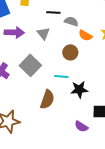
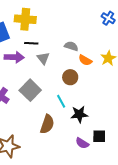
black line: (53, 12) -> (31, 43), moved
cyan line: (61, 76) -> (61, 101), turned 56
purple semicircle: (81, 126) -> (82, 143), moved

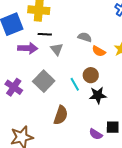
brown circle: (70, 77) -> (91, 75), moved
cyan line: (61, 101) -> (75, 84), moved
black star: (79, 114) -> (98, 95), moved

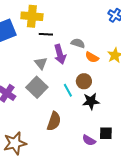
black line: (45, 34) -> (46, 34), moved
purple arrow: (28, 48) -> (60, 54), moved, turned 72
gray triangle: (57, 49) -> (41, 63), moved

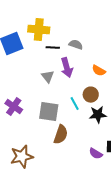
gray semicircle: (78, 43) -> (76, 45), moved
gray square: (37, 87) -> (49, 112), moved, turned -35

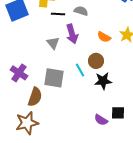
brown semicircle: (61, 135) -> (35, 97), moved

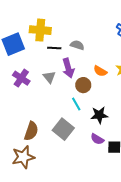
brown circle: (96, 61) -> (83, 85), moved
purple cross: (19, 73) -> (21, 78), moved
gray square: (54, 78) -> (63, 129), moved, turned 30
purple semicircle: (101, 120) -> (97, 139), moved

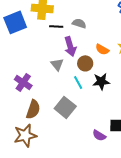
gray triangle: (49, 77) -> (57, 64), moved
purple cross: (21, 78) -> (23, 82), moved
black star: (99, 115) -> (101, 81), moved
purple semicircle: (97, 139) -> (99, 135), moved

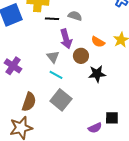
purple cross: (23, 82) -> (13, 66), moved
cyan line: (78, 82) -> (56, 75), moved, turned -32
purple semicircle: (99, 135) -> (95, 128), turned -56

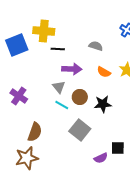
gray semicircle: (75, 16) -> (96, 46), moved
purple arrow: (66, 39) -> (72, 69), turned -72
brown circle: (81, 56) -> (80, 97), moved
gray square: (61, 100) -> (80, 130), moved

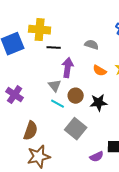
purple arrow: (72, 69) -> (68, 68), turned -84
brown star: (27, 158) -> (39, 157), moved

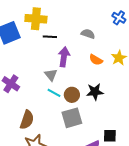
brown circle: (76, 96) -> (72, 95), moved
gray square: (76, 129) -> (72, 118), turned 35

